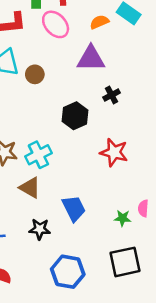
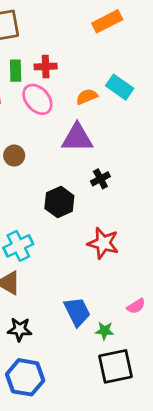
blue trapezoid: (74, 208) -> (77, 312), moved
pink semicircle: (143, 208) -> (136, 306), turned -126
green star: (123, 218) -> (105, 331), moved
blue hexagon: (68, 272) -> (25, 377), moved

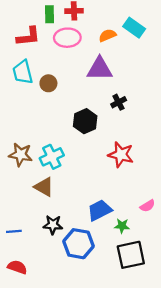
pink ellipse: (37, 99) -> (67, 38), turned -50
blue trapezoid: (77, 312) -> (100, 210), turned -90
blue hexagon: (25, 377) -> (78, 244), moved

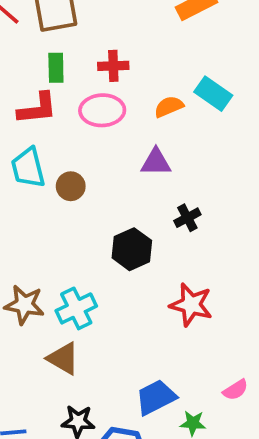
green rectangle: (50, 14) -> (56, 68), moved
purple triangle: (100, 69) -> (156, 162), size x0.7

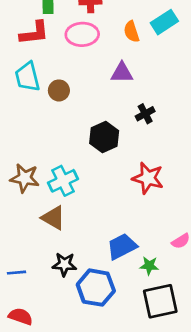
cyan rectangle: (213, 94) -> (164, 22), turned -68
orange semicircle: (169, 107) -> (131, 32), turned -85

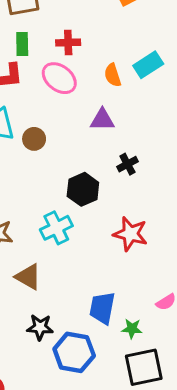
pink ellipse: (82, 34) -> (59, 78), turned 40
cyan cross: (63, 181) -> (56, 228), moved
blue trapezoid: (122, 247) -> (102, 308), turned -52

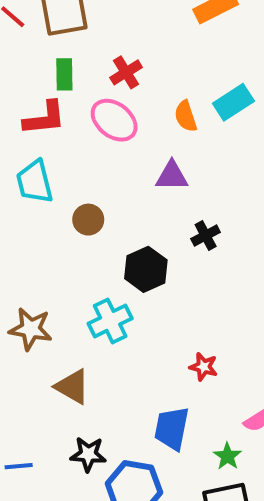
red cross: (68, 43) -> (126, 72), turned -30
brown circle: (34, 139) -> (88, 220), moved
red star: (130, 234) -> (204, 367), moved, size x0.6
green star: (132, 329) -> (227, 456), moved, turned 30

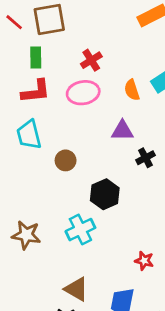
green rectangle: (64, 74) -> (36, 57), moved
pink ellipse: (114, 120) -> (83, 93), turned -48
black cross: (206, 235) -> (145, 158), moved
brown triangle: (72, 387) -> (76, 289), moved

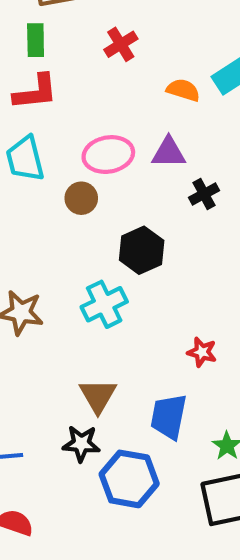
orange semicircle: (132, 90) -> (183, 90), turned 125
pink ellipse: (83, 93) -> (108, 155), moved
brown triangle: (76, 289) -> (98, 396), turned 30

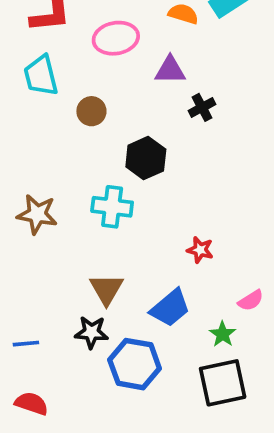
pink ellipse: (108, 155) -> (116, 38), moved
cyan cross: (104, 304) -> (112, 207), turned 33
blue trapezoid: (169, 417) -> (170, 308), turned -141

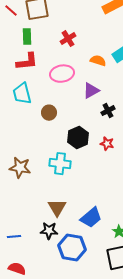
purple triangle: (170, 70) -> (91, 91), turned -30
red star: (200, 250) -> (107, 144), moved

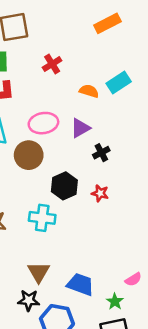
pink ellipse: (62, 74) -> (43, 123), moved
brown circle: (49, 113) -> (29, 155), size x1.5
blue trapezoid: (91, 218) -> (80, 284), turned -120

